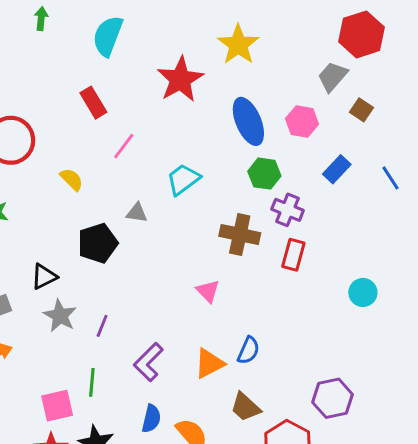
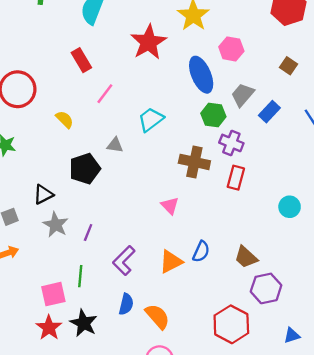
gray trapezoid: (332, 76) -> (243, 95), moved
pink hexagon: (302, 121) -> (231, 49), moved
brown trapezoid: (246, 407) -> (246, 257), moved

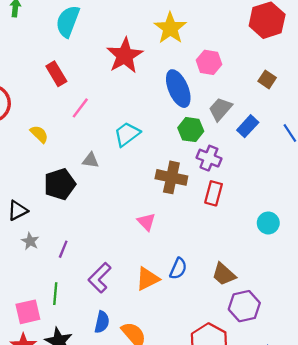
gray star: (56, 225) -> (30, 241), size x0.7

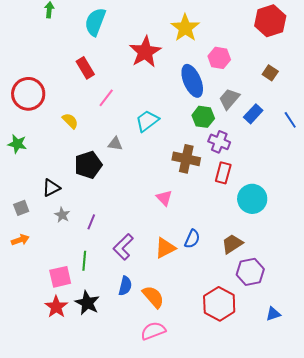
cyan circle: (268, 223) -> (252, 199), moved, size x1.5
brown trapezoid: (224, 274) -> (232, 244), turned 105

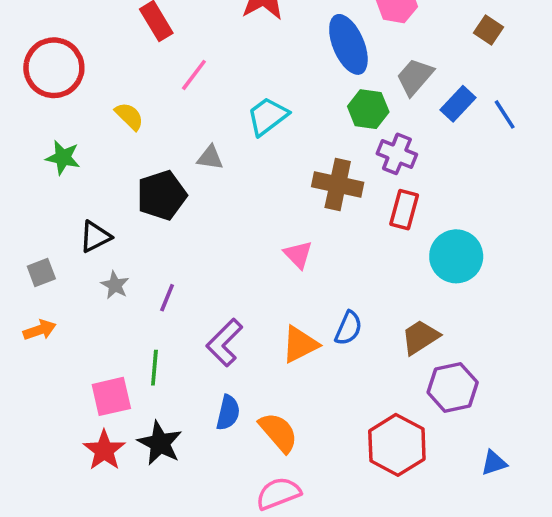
blue line: (290, 120) -> (505, 114), moved
green star: (17, 144) -> (63, 158), moved

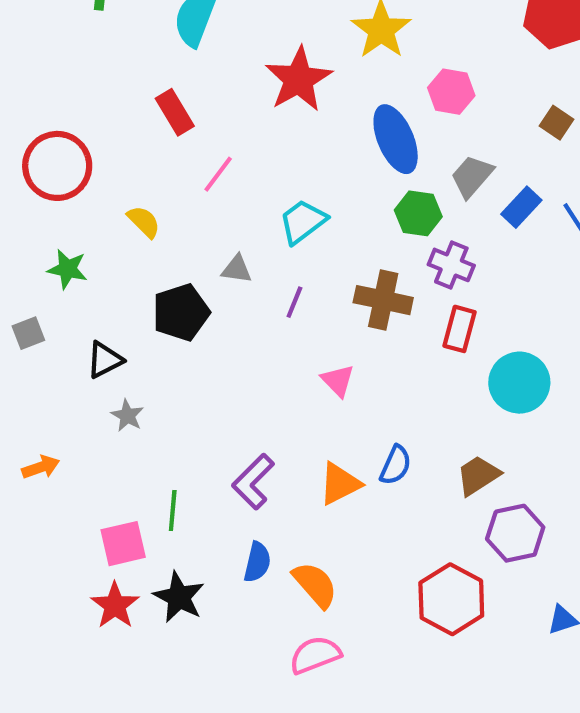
gray square: (41, 273) -> (28, 333), moved
purple line: (167, 298) -> (294, 302), moved

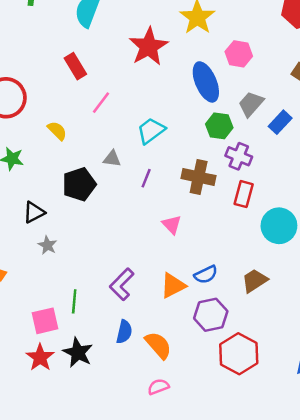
blue semicircle: (396, 465) -> (206, 275), turned 40
purple hexagon: (515, 533) -> (211, 315), moved
pink semicircle: (315, 655) -> (158, 387), size x0.7

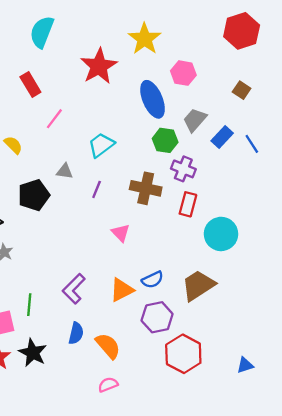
brown trapezoid: (255, 281) -> (198, 285), size x1.4

